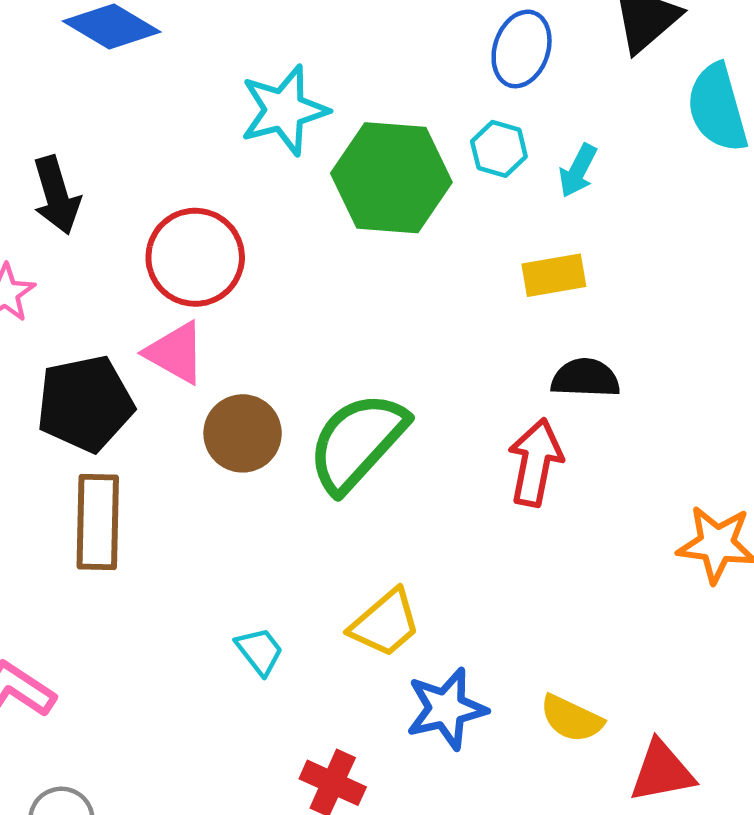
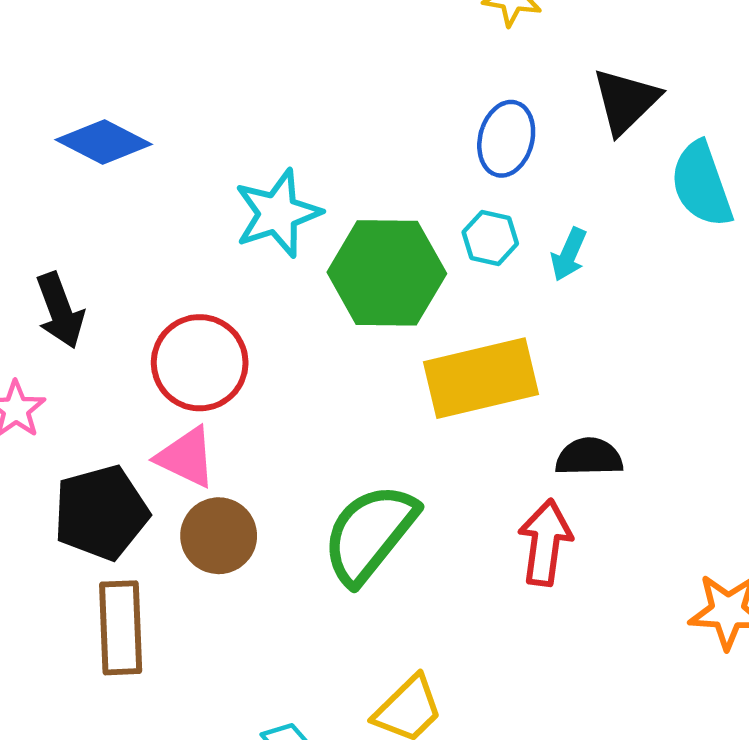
yellow rectangle: (554, 275) -> (481, 378), moved, size x1.8
brown circle: (243, 433) -> (219, 536), moved

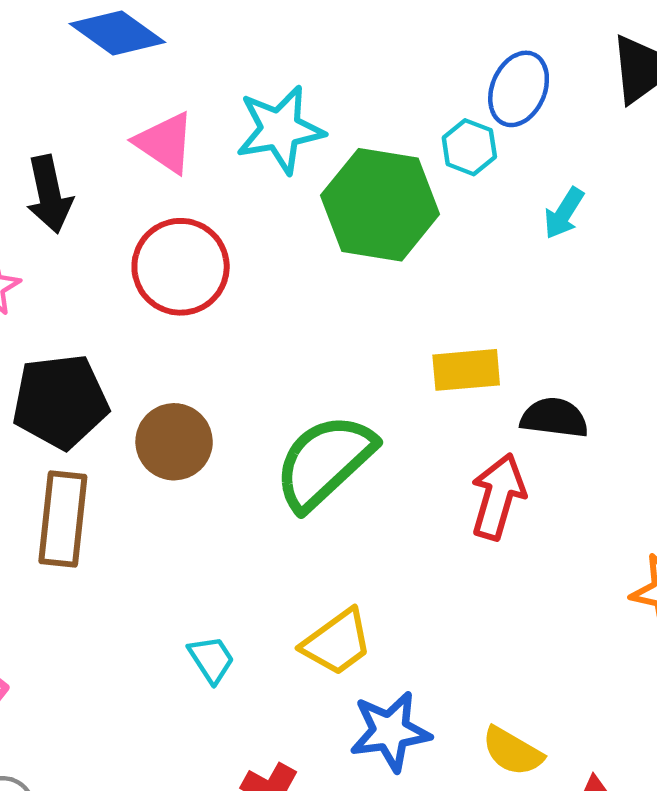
cyan hexagon: (490, 238) -> (469, 147), moved
yellow rectangle: (481, 378) -> (466, 370), moved, size x0.6
pink triangle: (186, 457) -> (165, 143), moved

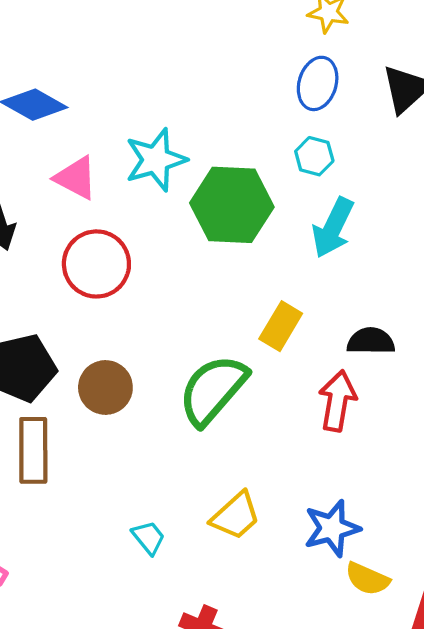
blue ellipse: (519, 89) -> (318, 83), moved
cyan hexagon: (469, 147) -> (314, 156), moved
cyan arrow: (564, 213) -> (333, 228), moved, size x1.6
yellow rectangle: (466, 370) -> (281, 326), moved, turned -48
blue star: (390, 731) -> (332, 528), moved

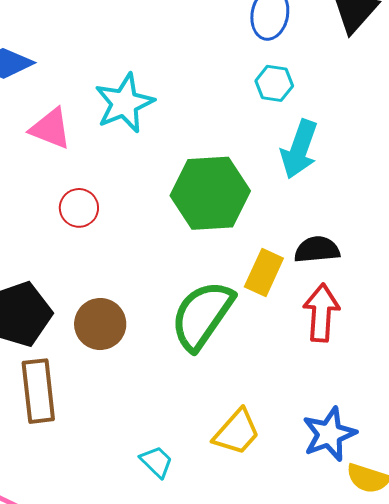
green hexagon: (232, 205) -> (210, 193), moved
red circle: (96, 264) -> (79, 208), size x0.6
yellow rectangle: (281, 326) -> (264, 273), moved
black semicircle: (371, 341) -> (317, 250), moved

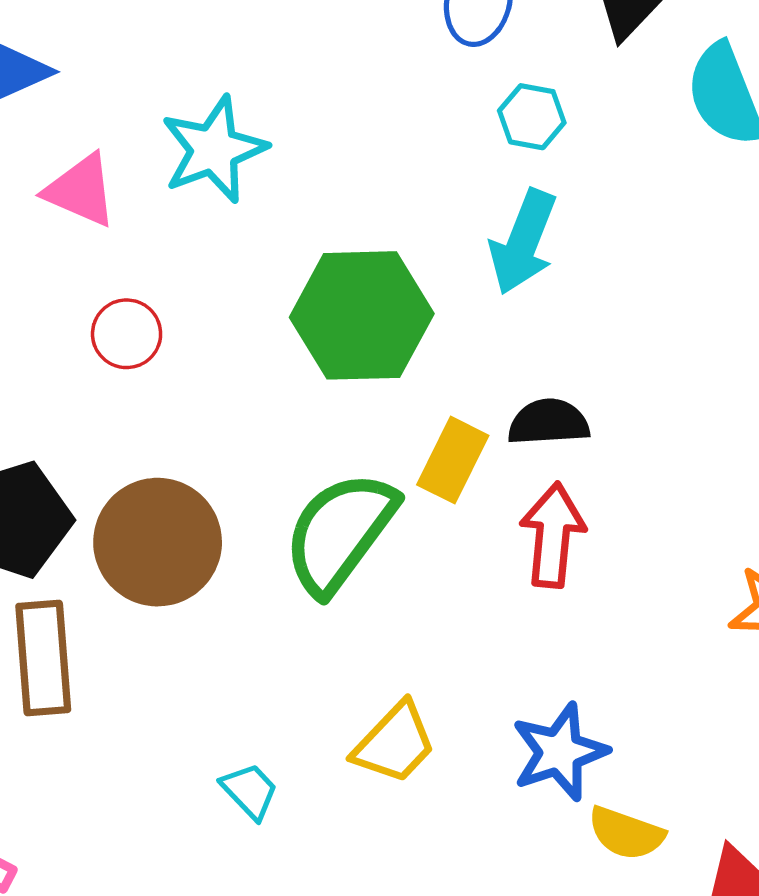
cyan hexagon: (274, 83) -> (532, 117), moved
brown circle: (100, 324) -> (158, 542), size x1.4

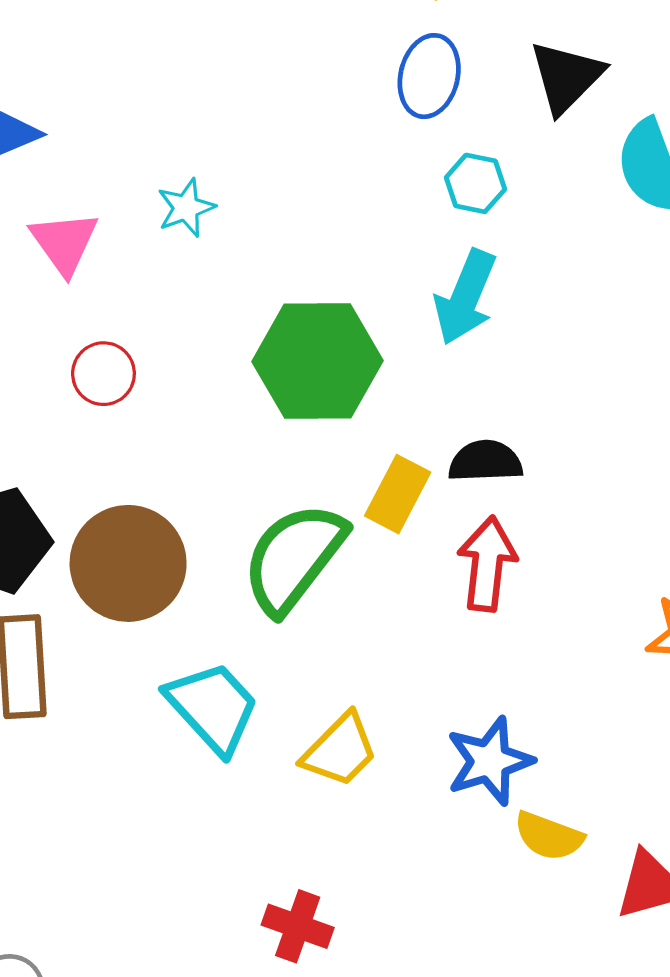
cyan star: (214, 149) -> (186, 208), size x0.6
pink triangle: (81, 190) -> (64, 243), turned 30
cyan trapezoid: (250, 791) -> (213, 707), moved, size x1.8

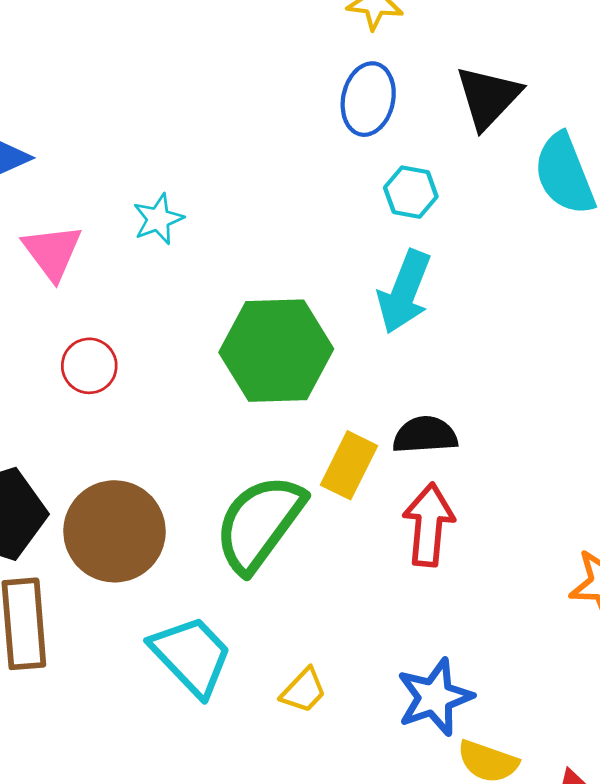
yellow trapezoid: (340, 750) -> (304, 691), size x0.7

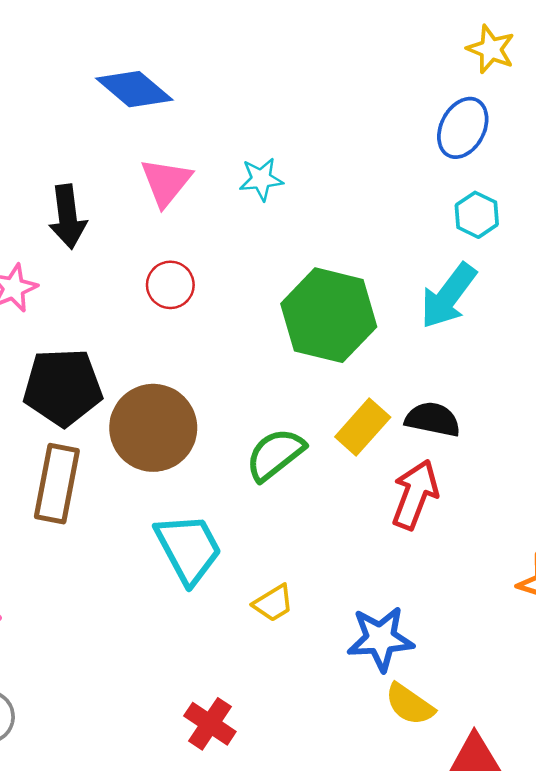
green semicircle: (259, 523) -> (275, 454), size x0.7

